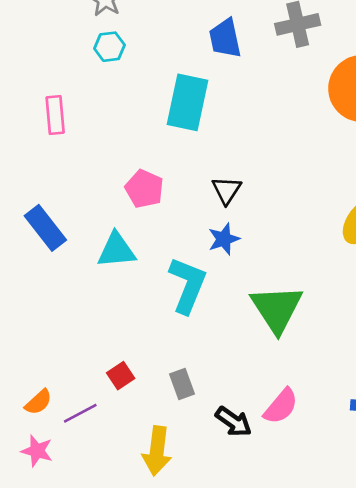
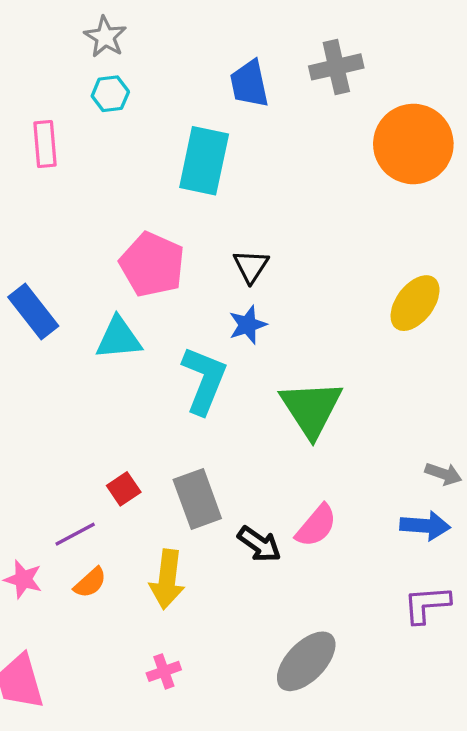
pink rectangle: (55, 115) -> (45, 144), moved
pink pentagon: (144, 189) -> (152, 265), size x1.4
gray rectangle: (182, 384) -> (197, 499), size x1.6
orange semicircle: (38, 402) -> (90, 583), moved

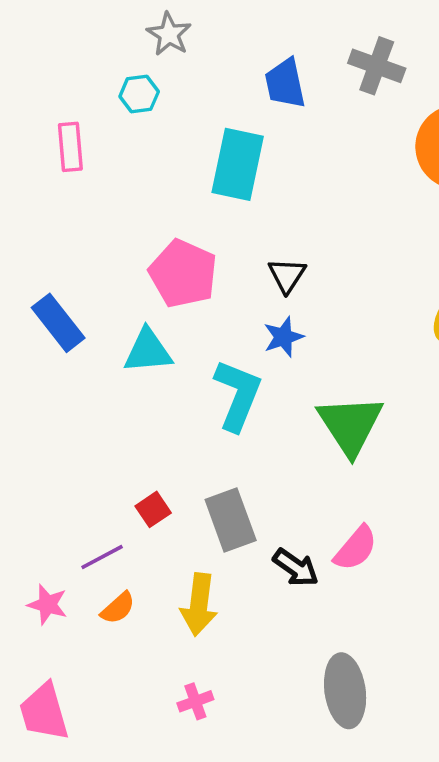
gray star: (105, 37) -> (169, 34), moved
gray cross: (336, 67) -> (377, 66), turned 33
gray ellipse: (306, 661) -> (345, 691), turned -52

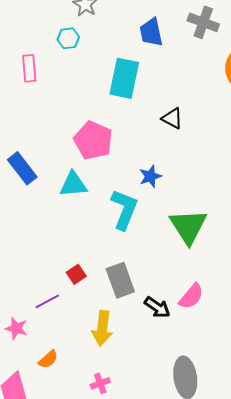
black triangle: (287, 275) -> (172, 118), moved, turned -35
orange semicircle: (118, 608) -> (48, 359), moved

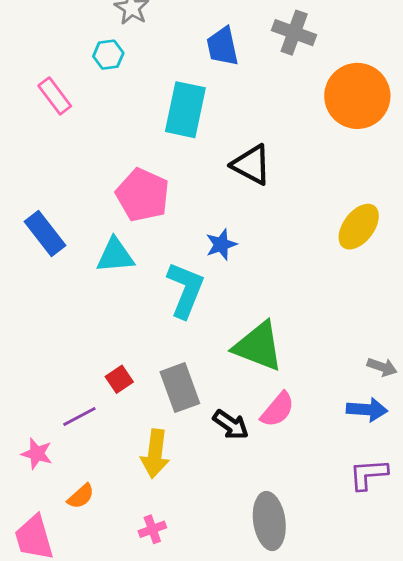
pink rectangle: (29, 68) -> (55, 96), turned -32
black triangle: (172, 118) -> (251, 165), size x1.4
green triangle: (188, 226) -> (258, 346), moved, turned -36

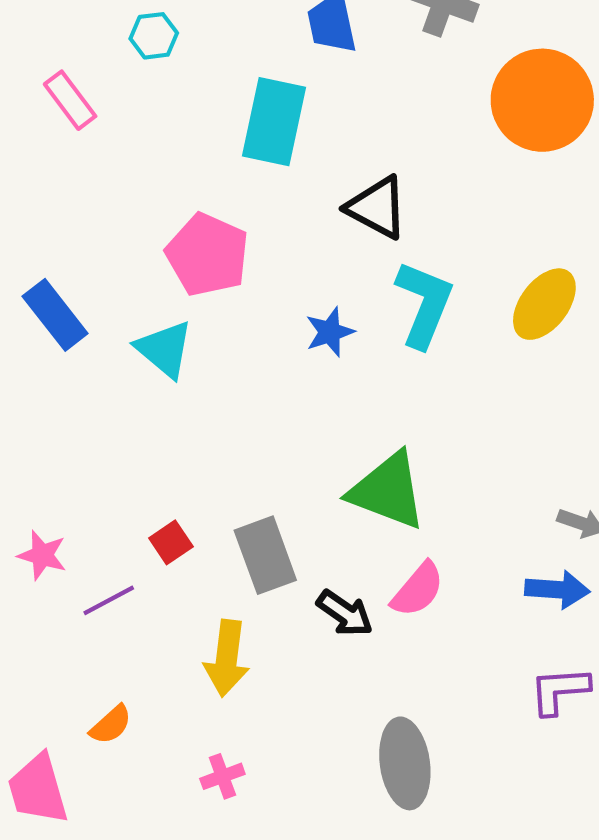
cyan triangle: (115, 256) -> (164, 349), turned 45
cyan L-shape: (185, 290) -> (424, 304), moved
pink star: (37, 454) -> (42, 555), moved

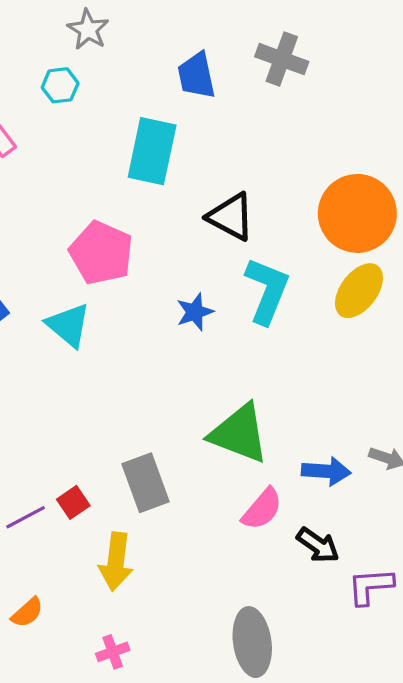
orange circle: (542, 100) -> (357, 213), moved
red square: (171, 542) -> (73, 502), moved
blue arrow: (557, 590) -> (326, 471), moved
black arrow: (345, 613) -> (318, 545), moved

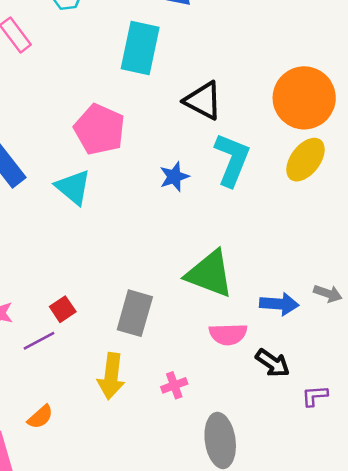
gray rectangle: (145, 483) -> (135, 313), turned 36
red square: (73, 502) -> (63, 309), moved
pink semicircle: (262, 509) -> (228, 334), turned 48
purple L-shape: (370, 586) -> (315, 396), size x0.7
pink cross: (113, 652) -> (174, 385), moved

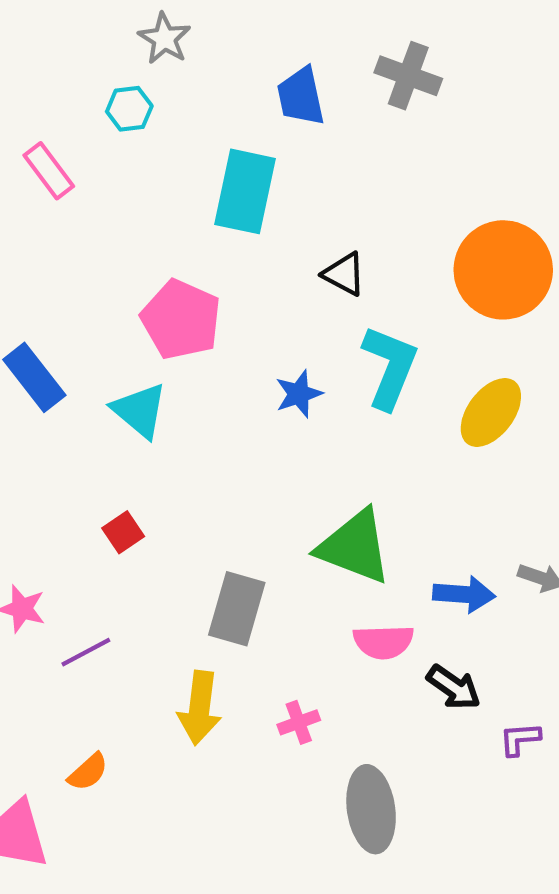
black triangle: (203, 101) -> (344, 274), size x0.7
yellow ellipse: (305, 160) -> (491, 412), moved
red square: (63, 309) -> (123, 532), moved

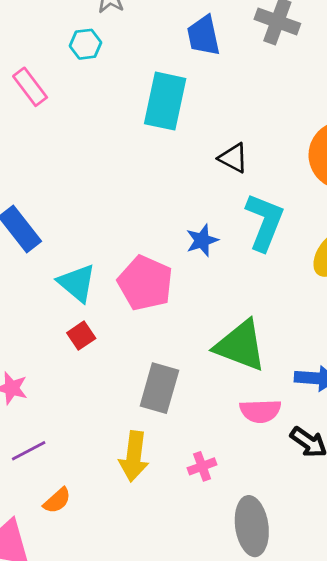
pink pentagon: (181, 320) -> (145, 283), moved
cyan triangle: (140, 410) -> (77, 283), moved
purple line: (86, 652) -> (29, 451), moved

